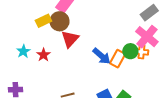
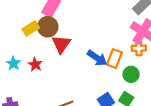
green circle: (130, 51) -> (131, 74), moved

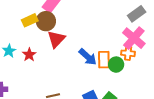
orange rectangle: (114, 59) -> (104, 60), turned -30
green circle: (131, 74) -> (116, 65), moved

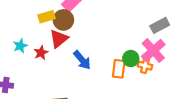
red triangle: (56, 39) -> (59, 39), moved
blue arrow: (88, 57) -> (82, 60), moved
green circle: (116, 65) -> (131, 59), moved

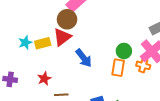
yellow rectangle: (47, 17) -> (43, 43), moved
red star: (41, 53) -> (44, 79), moved
green circle: (131, 59) -> (124, 51), moved

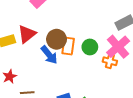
brown circle: (67, 19) -> (57, 39), moved
orange rectangle: (118, 68) -> (68, 46), moved

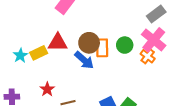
red triangle: (27, 34) -> (58, 43), turned 48
orange cross: (110, 61) -> (148, 56), turned 32

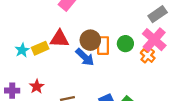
red star: (47, 89) -> (37, 86), moved

